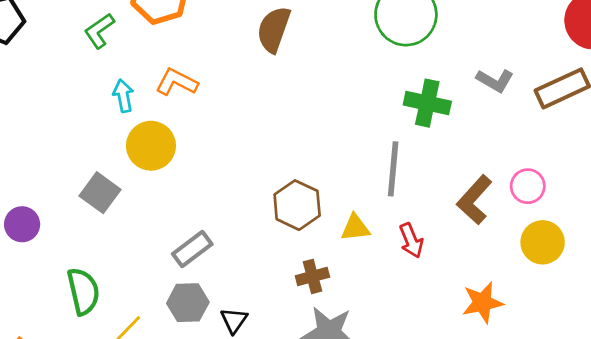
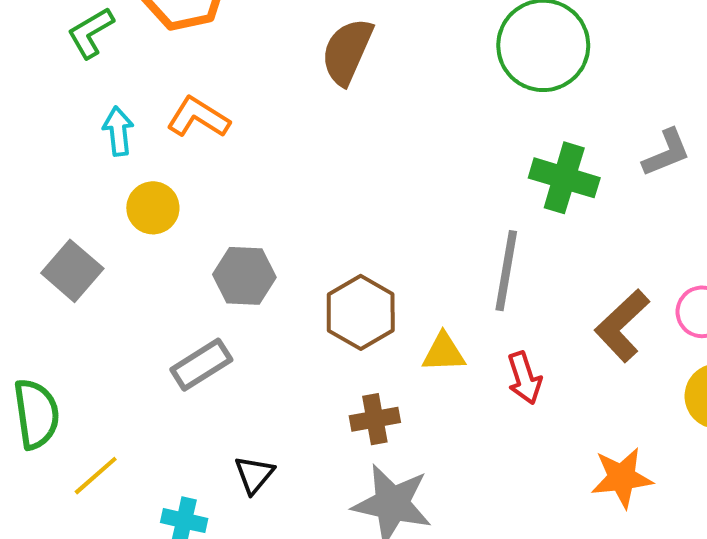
gray L-shape: (495, 81) -> (666, 153), turned -57
yellow circle: (151, 146) -> (153, 208), size x0.7
gray hexagon: (188, 303) -> (244, 276), moved

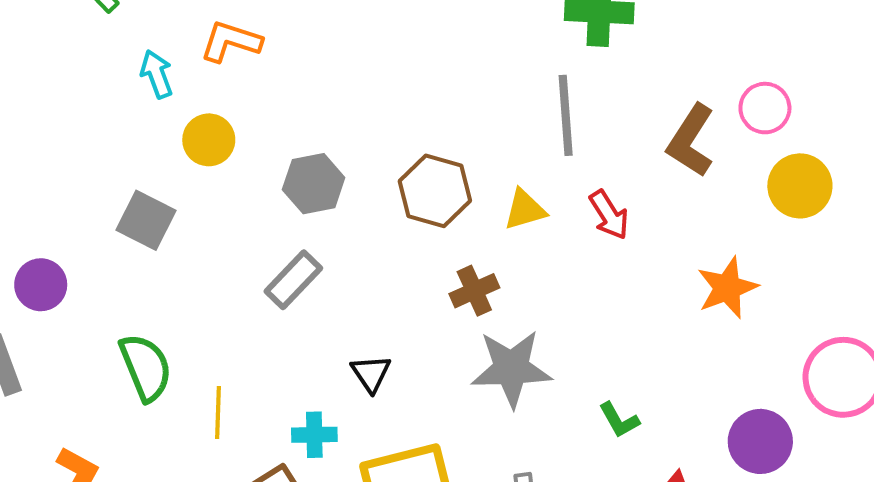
yellow line: (96, 476) -> (218, 413), turned -33

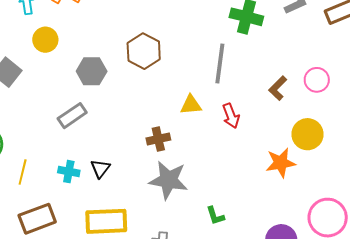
brown L-shape: (691, 141) -> (278, 88), size x0.7
yellow circle: (800, 186) -> (307, 134), moved
brown hexagon: (435, 191) -> (144, 51), moved
cyan cross: (314, 435) -> (69, 172), moved

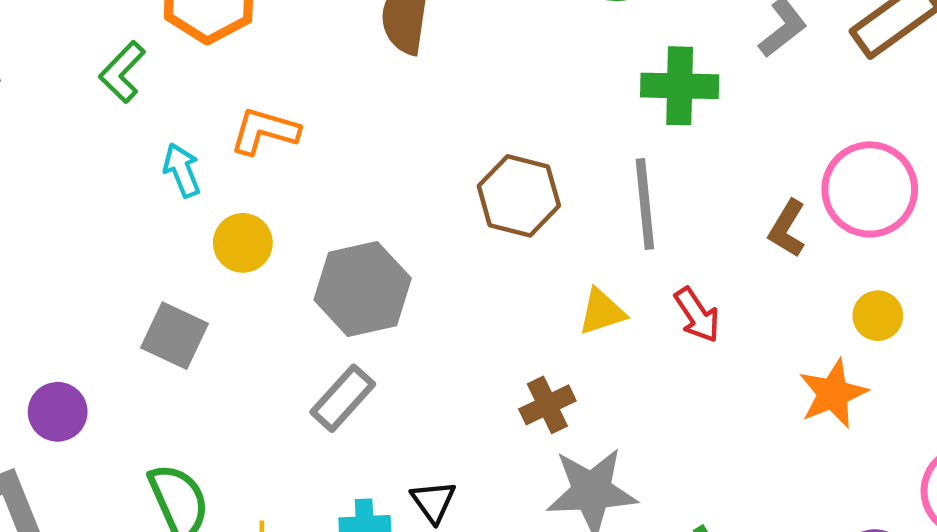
brown hexagon: (144, 51) -> (519, 196), moved
gray hexagon: (92, 71) -> (363, 289), size x1.4
pink circle: (317, 80) -> (870, 189), size x1.6
yellow circle: (307, 134) -> (878, 316), size x0.7

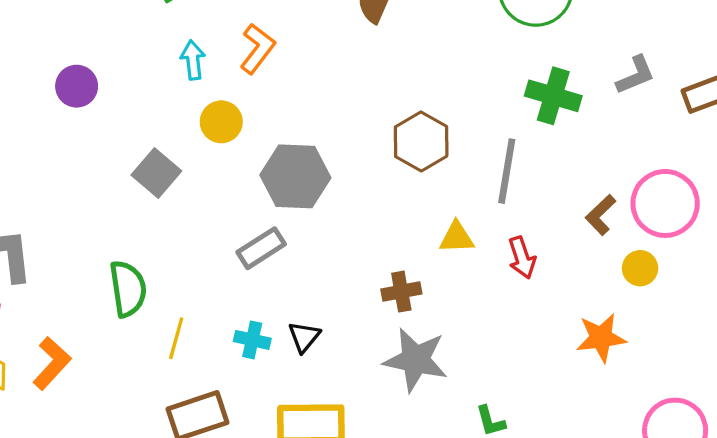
orange L-shape: (265, 131) -> (257, 49), turned 96
yellow circle: (878, 316) -> (640, 268), moved
purple circle: (58, 412) -> (77, 86), moved

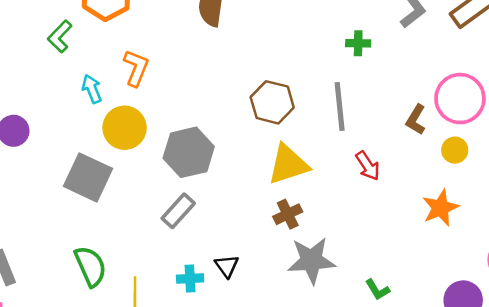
green cross: (553, 96) -> (358, 43), size x0.6
yellow circle: (221, 122) -> (125, 128), size x1.4
gray square: (156, 173) -> (88, 177), size x1.4
yellow triangle: (457, 237) -> (288, 165), moved, size x1.6

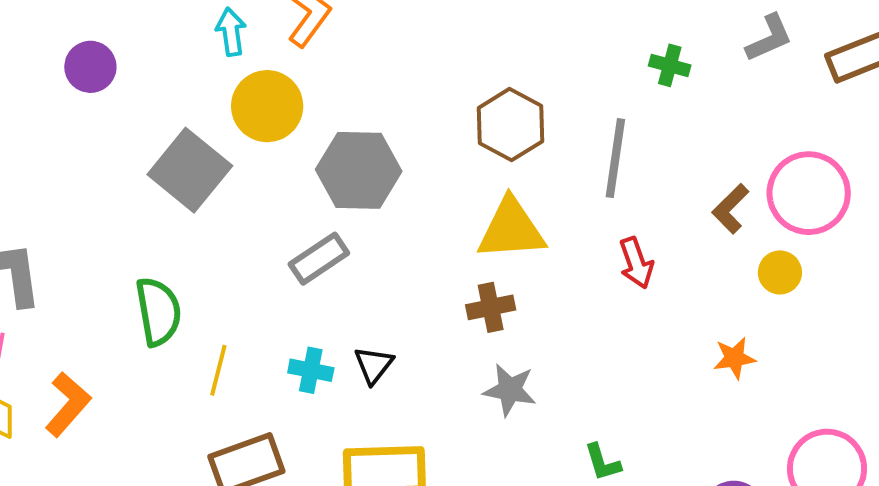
orange star: (440, 208) -> (734, 358), size x0.7
gray star: (311, 260) -> (510, 390), size x0.7

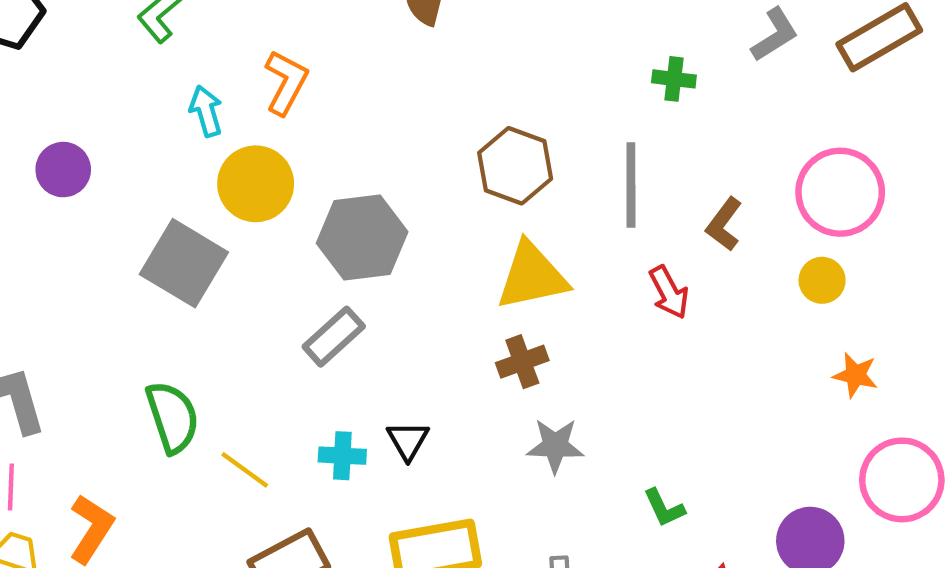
brown L-shape: (731, 209) -> (724, 224), moved
orange star: (734, 358) -> (855, 375), moved, turned 30
yellow line: (218, 370) -> (245, 470), turned -60

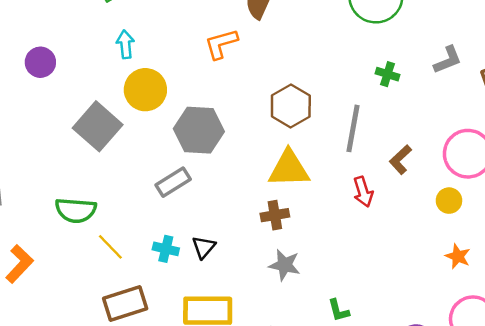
orange L-shape: (286, 82) -> (221, 44), moved, turned -144
green semicircle: (173, 417) -> (76, 210), turned 102

